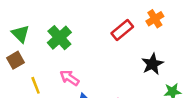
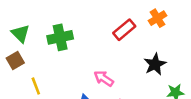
green cross: (59, 38) -> (60, 37), turned 30
pink arrow: (69, 78) -> (104, 78), moved

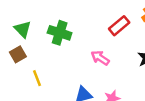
green cross: (60, 37) -> (60, 33), turned 30
pink arrow: (104, 78) -> (100, 58), moved

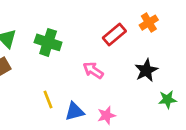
yellow line: (37, 78) -> (48, 100), moved

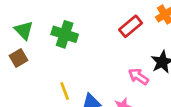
pink arrow: (93, 70) -> (138, 76), moved

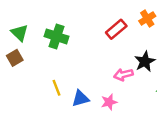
pink arrow: (138, 76) -> (123, 75), turned -48

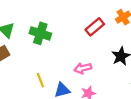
pink arrow: (123, 75) -> (83, 68), moved

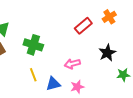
green cross: (40, 33) -> (33, 45), moved

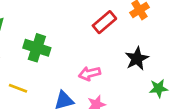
yellow line: (33, 75) -> (18, 88), moved, turned -48

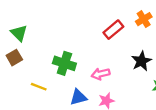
green cross: (37, 48) -> (64, 63), moved

